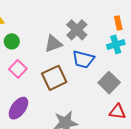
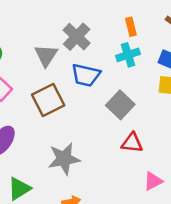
gray triangle: (53, 44) -> (46, 55), turned -36

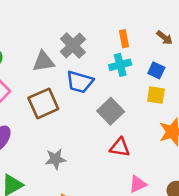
gray triangle: (46, 55) -> (43, 62), turned 45
gray star: (64, 159) -> (56, 159), size x0.7

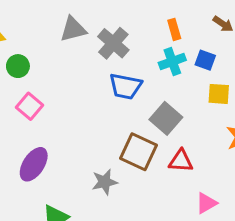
gray triangle: (43, 62) -> (73, 29), moved
blue square: (156, 70) -> (205, 60), moved
brown square: (43, 103) -> (139, 152), moved, turned -36

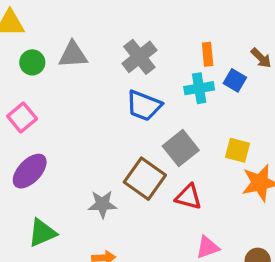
gray triangle: (73, 29) -> (73, 55), moved
blue square: (205, 60) -> (235, 80), moved
yellow square: (219, 94) -> (238, 150), moved
pink square: (29, 106) -> (22, 118), moved

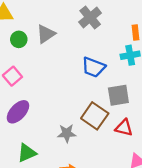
gray triangle: (73, 55) -> (46, 34), turned -30
gray cross: (139, 57) -> (90, 18), moved
gray square: (181, 148) -> (118, 95), turned 30

